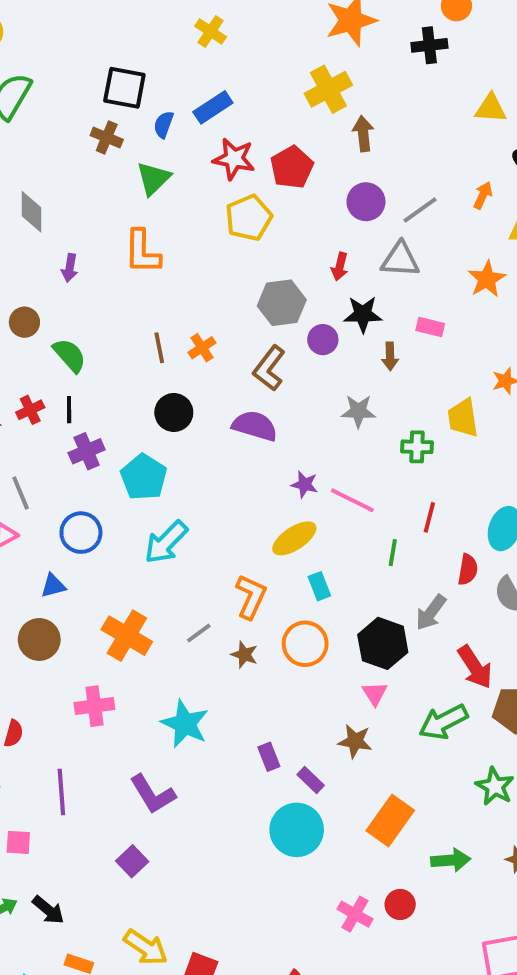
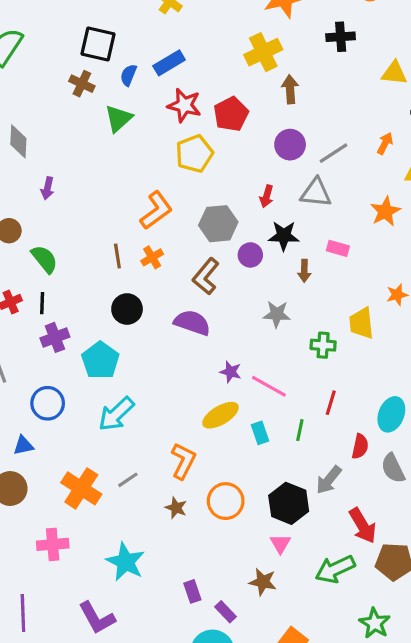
black cross: (429, 45) -> (341, 37), moved
orange L-shape: (142, 252) -> (156, 210), moved, turned -129
cyan rectangle: (319, 586) -> (260, 433), moved
gray line: (199, 633) -> (128, 480), moved

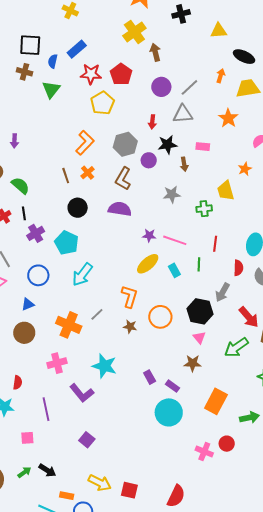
purple L-shape: (97, 618) -> (82, 393), moved

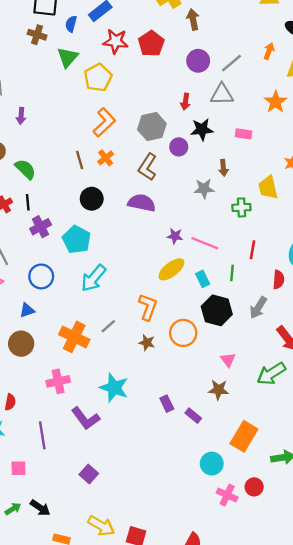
yellow pentagon: (103, 103) -> (98, 78), moved
brown arrow: (184, 164) -> (223, 168), moved
black hexagon: (200, 311) -> (217, 310), moved
cyan circle: (169, 412) -> (212, 464), moved, size x0.7

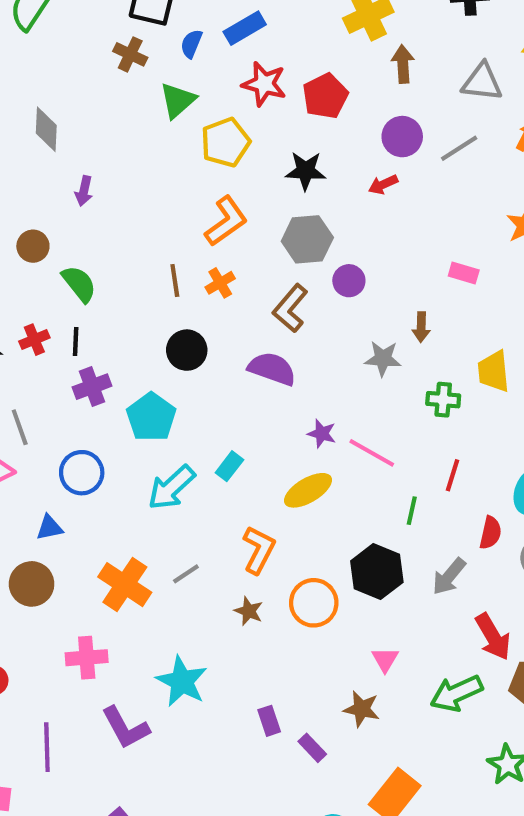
gray triangle: (222, 94) -> (482, 82), moved
red arrow: (185, 102) -> (383, 184), moved, turned 49
black star: (202, 129) -> (306, 171), moved
cyan rectangle: (203, 279) -> (229, 466), moved, turned 56

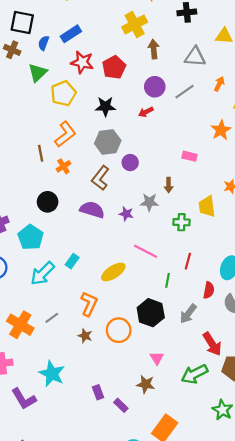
brown line: (175, 281) -> (41, 153), moved
purple star: (322, 434) -> (126, 214), moved

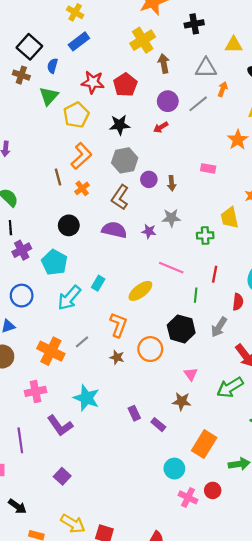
black square: (22, 23) -> (29, 47), turned 35
blue rectangle: (71, 34) -> (79, 41), moved
orange arrow: (219, 84) -> (223, 89), moved
brown arrow: (169, 185) -> (172, 183), moved

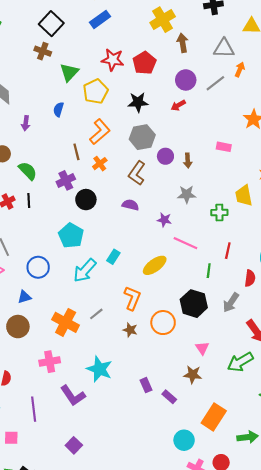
blue semicircle: (52, 66) -> (59, 109), moved
purple semicircle: (114, 230) -> (130, 205), size x0.7
purple star: (149, 231) -> (164, 220), moved
purple cross: (22, 250) -> (66, 180), moved

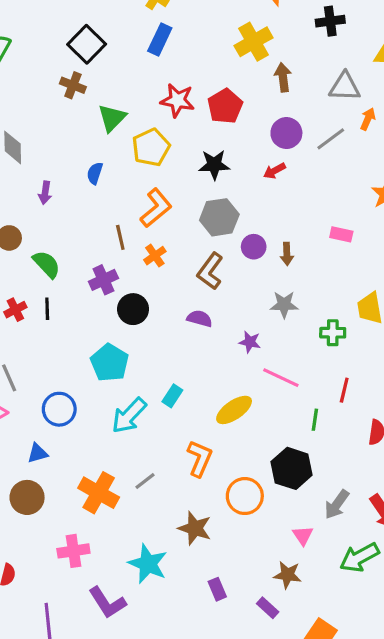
blue rectangle: (100, 19) -> (160, 40), turned -30
gray arrow: (231, 303) -> (337, 504), moved
brown star: (130, 330) -> (195, 528), moved, size x1.5
purple rectangle: (169, 397) -> (268, 608), moved

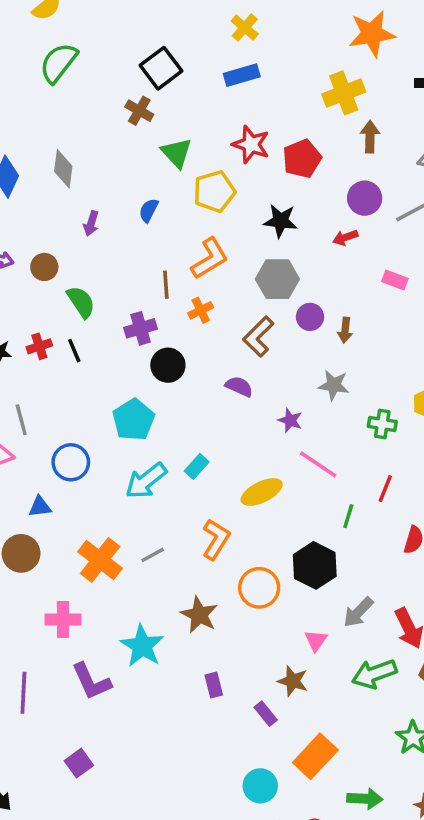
blue rectangle: (160, 40) -> (242, 75), turned 40
green triangle: (112, 118) -> (176, 153), turned -36
pink rectangle: (341, 234) -> (395, 280), moved
black line: (47, 309) -> (74, 351), turned -30

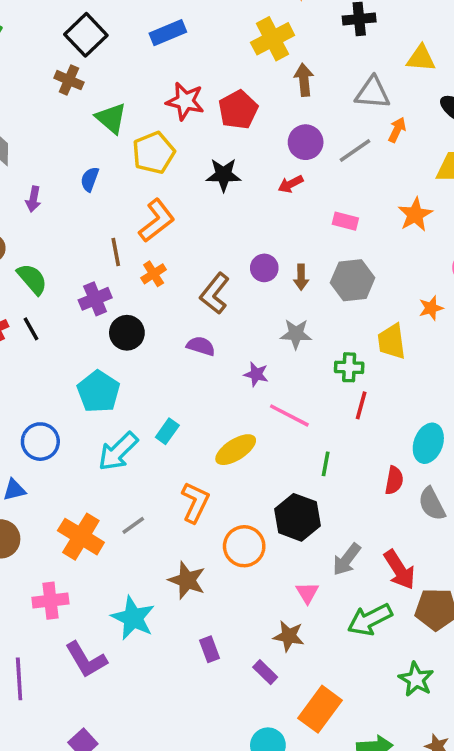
gray hexagon: (277, 279) -> (353, 280), moved
red line: (385, 489) -> (361, 405), moved

